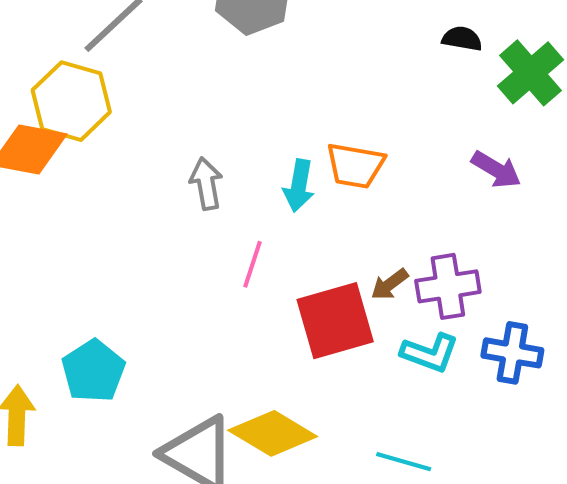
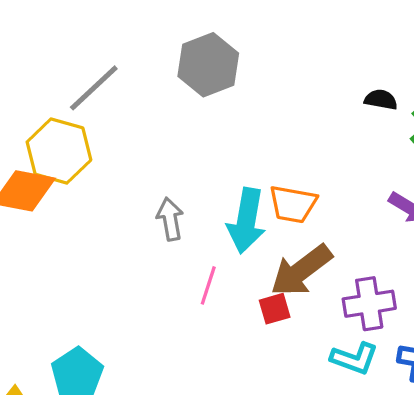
cyan arrow: (299, 186) -> (246, 221), size x1.5
brown arrow: (390, 284) -> (301, 271), moved, size x2.0
red square: (335, 321) -> (275, 309), moved, size x0.5

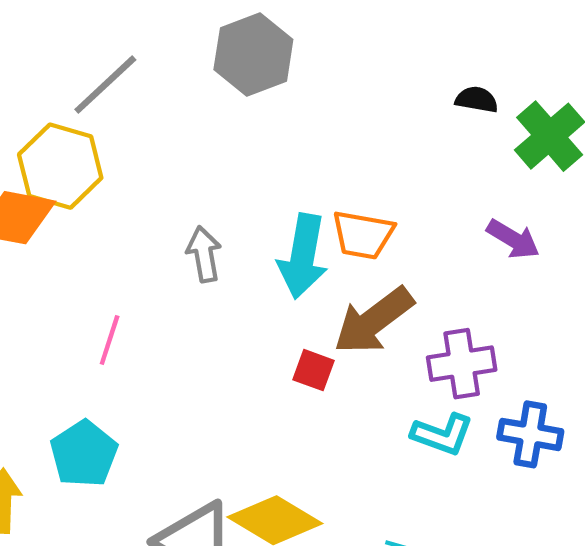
pink line: (208, 285) -> (110, 340), moved
red square: (275, 309) -> (313, 370), moved, turned 36

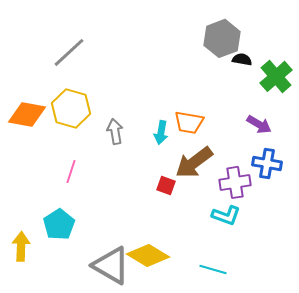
gray hexagon: (253, 55) -> (222, 38), moved
yellow hexagon: (60, 166) -> (71, 108), moved
cyan arrow: (303, 256) -> (161, 132), size x0.6
blue cross: (530, 434) -> (267, 163), moved

